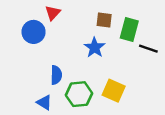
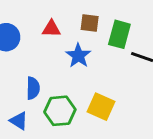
red triangle: (53, 13) -> (51, 29), moved, turned 49

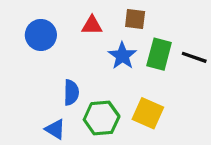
green rectangle: (119, 34) -> (159, 54), moved

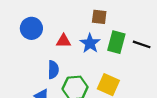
red triangle: (92, 25) -> (64, 41), moved

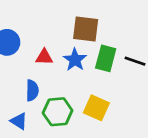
brown square: (99, 17) -> (86, 29), size x1.5

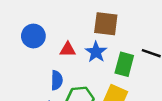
green rectangle: (106, 58) -> (124, 64), moved

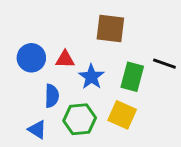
blue circle: (33, 36) -> (31, 58), moved
blue star: (96, 52) -> (91, 77), moved

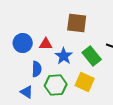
green rectangle: (132, 77) -> (92, 56), turned -54

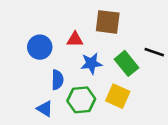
red triangle: (46, 44) -> (75, 40), moved
blue star: (64, 56) -> (91, 63), turned 30

